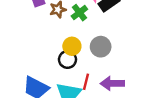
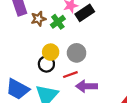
red line: (86, 82) -> (70, 75), moved, turned 56

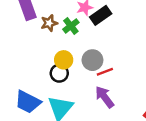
red line: (70, 75) -> (105, 72), moved
purple arrow: (87, 86) -> (104, 97), turned 54

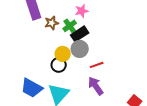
black rectangle: (101, 15) -> (80, 34), moved
gray circle: (92, 60) -> (80, 49), moved

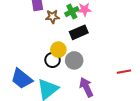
green cross: (70, 26) -> (72, 12), moved
gray circle: (80, 49) -> (74, 60), moved
red line: (97, 65) -> (124, 72), moved

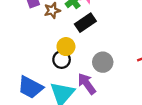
gray circle: (74, 60) -> (103, 62), moved
purple arrow: (86, 87) -> (87, 84), moved

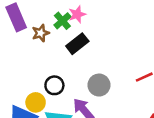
yellow circle: (66, 47) -> (36, 102), moved

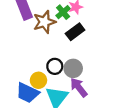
brown star: (41, 33) -> (44, 22), size x1.5
gray circle: (99, 85) -> (73, 68), moved

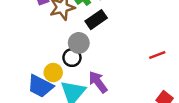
gray circle: (73, 68) -> (79, 43), moved

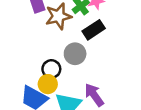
black circle: (72, 58) -> (51, 69), moved

